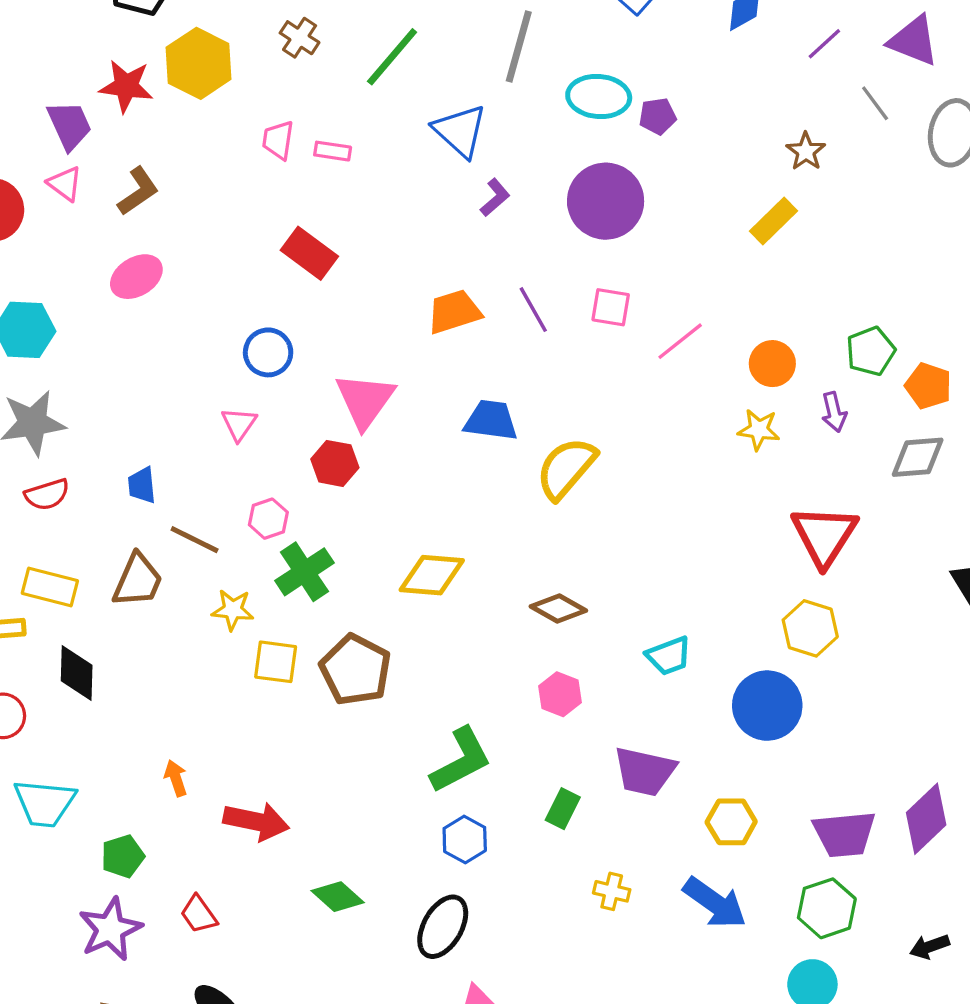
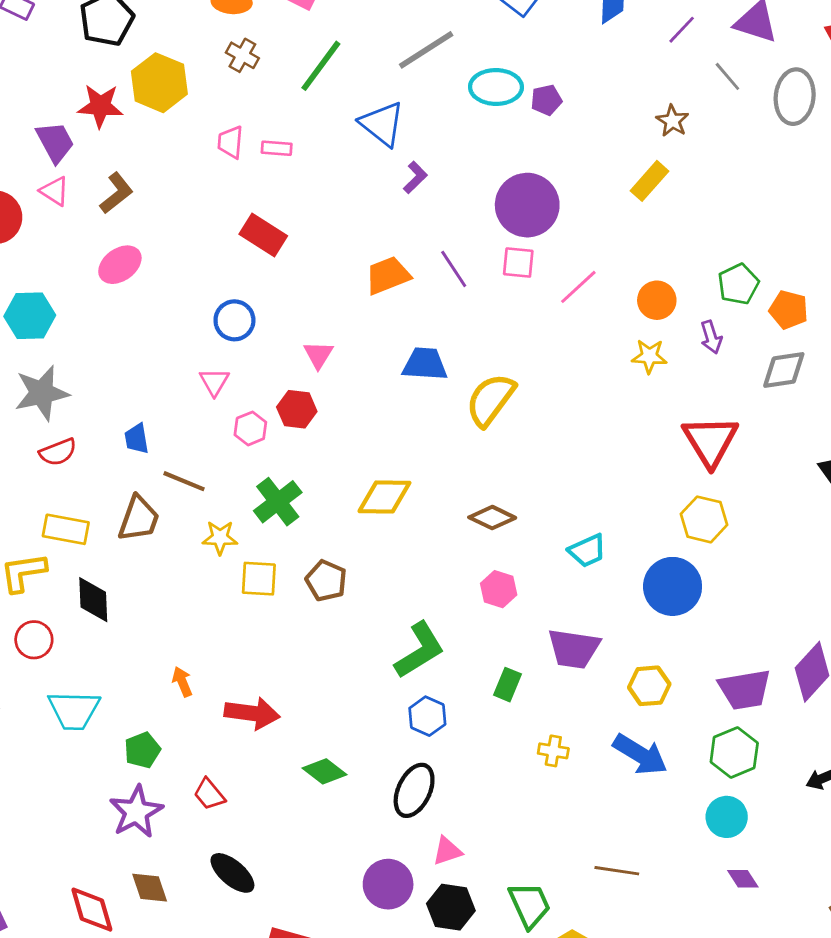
gray line: (519, 47) -> (426, 50), turned 46
purple circle: (606, 201) -> (527, 205), moved
pink triangle: (365, 400) -> (318, 355), size x0.6
pink hexagon: (268, 519) -> (250, 428), moved
brown pentagon: (356, 670) -> (326, 581), size x0.7

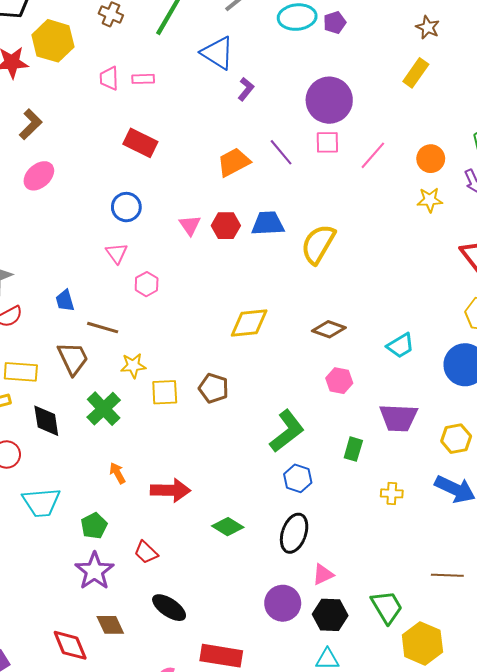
red hexagon: (297, 409) -> (226, 226), moved
green cross: (278, 502) -> (104, 409), moved
brown trapezoid: (139, 519) -> (73, 358), turned -39

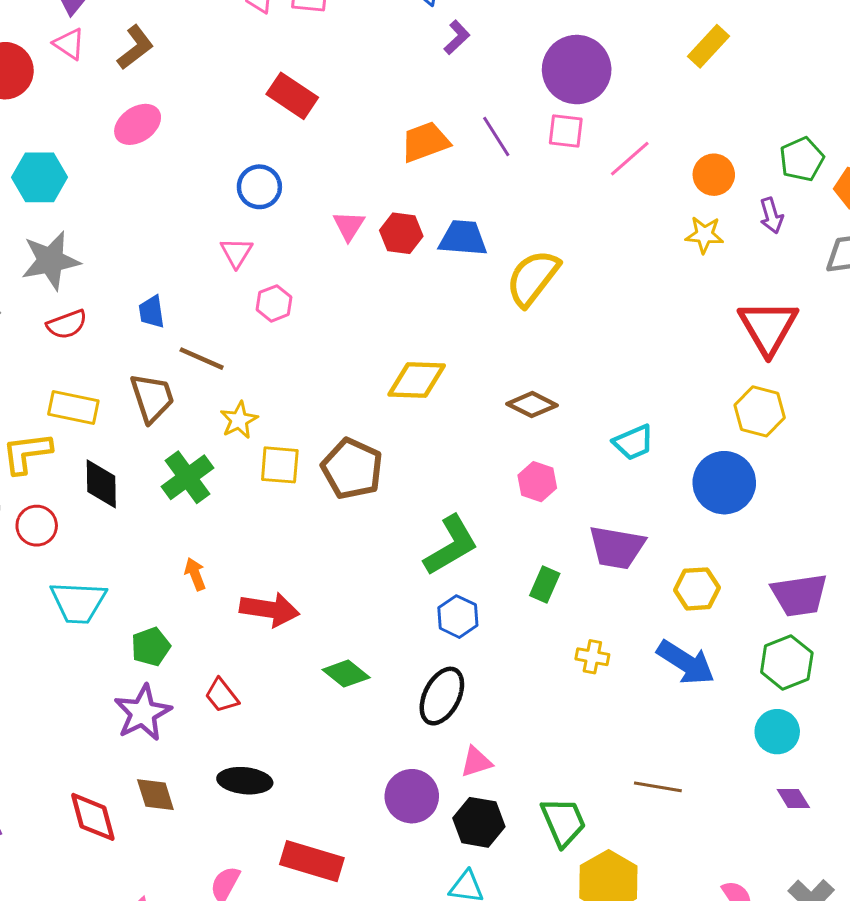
yellow star: (133, 366) -> (239, 420), turned -30
brown pentagon: (214, 388) -> (352, 469), size x1.4
black ellipse: (169, 608) -> (245, 781), turned -36

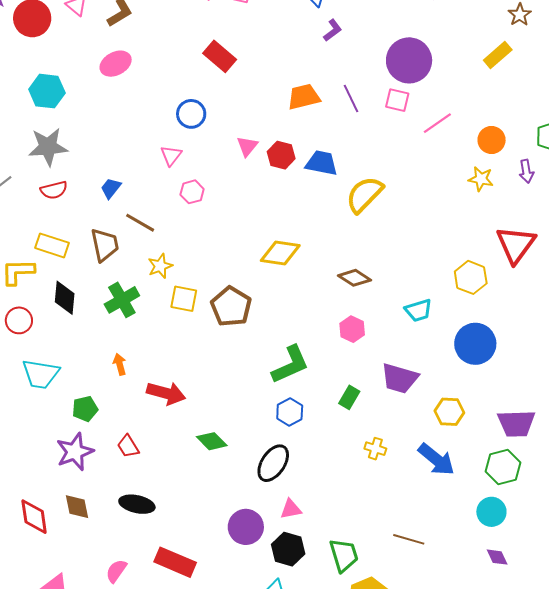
blue trapezoid: (152, 312) -> (111, 188), turned 40
yellow hexagon: (760, 411) -> (471, 277), moved

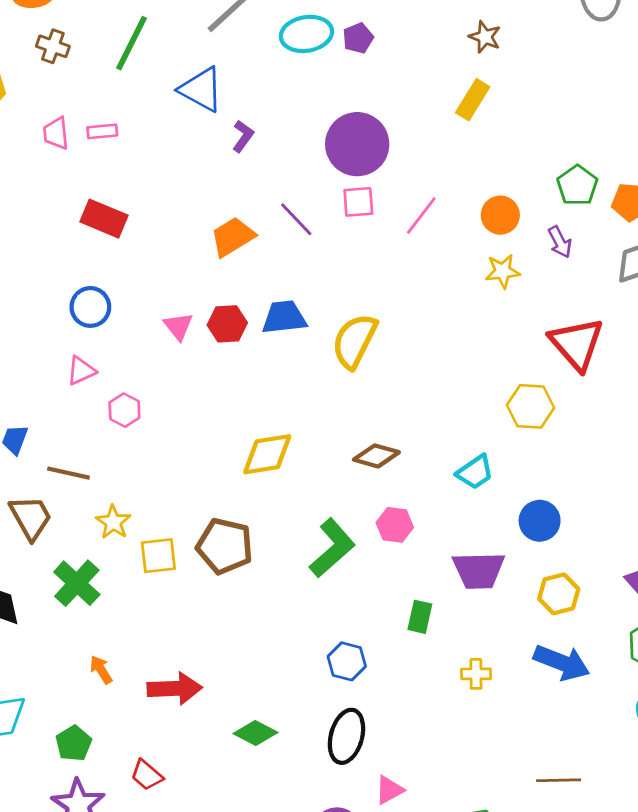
pink triangle: (171, 155) -> (81, 371), turned 45
blue circle: (475, 344) -> (540, 521), moved, size x0.7
green L-shape: (290, 365) -> (332, 548), moved

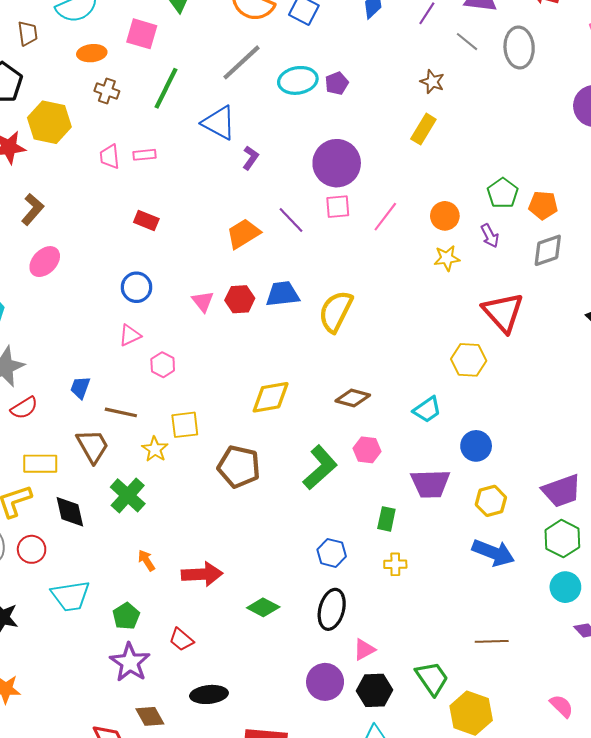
red rectangle: (104, 219) -> (146, 221), size x0.7
yellow square: (158, 556) -> (185, 425), moved
yellow cross: (476, 674) -> (395, 564), moved

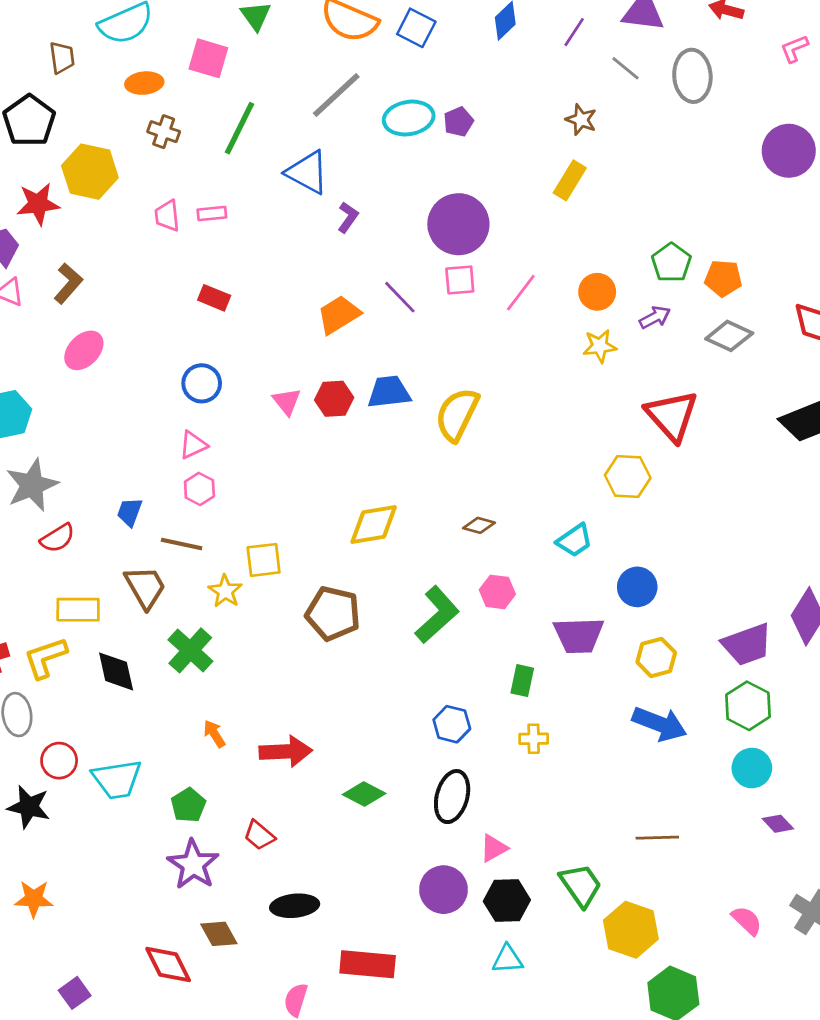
purple arrow: (490, 236) -> (655, 317), turned -90
gray diamond: (548, 250) -> (729, 336), turned 44
pink hexagon: (163, 365) -> (199, 489), moved
brown diamond: (353, 398) -> (479, 525), size x0.7
red circle: (32, 549) -> (59, 761), moved

